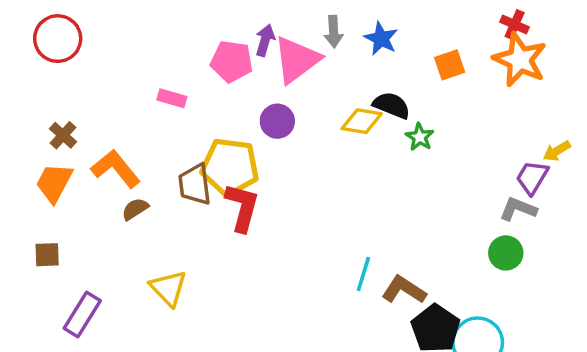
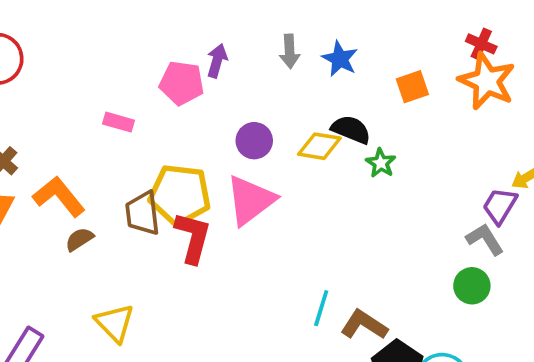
pink triangle: (297, 60) -> (251, 200), moved
purple circle: (277, 121) -> (254, 141), moved
gray L-shape: (518, 209) -> (485, 239), turned 36

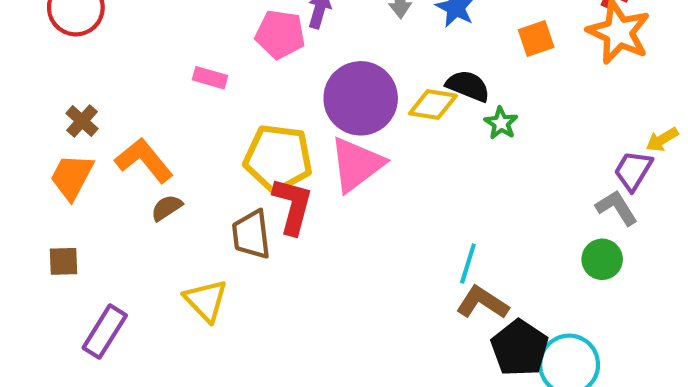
purple circle: (254, 141) -> (361, 98), size x1.8
brown trapezoid: (143, 213) -> (251, 235), moved
cyan line: (321, 308) -> (468, 263), moved

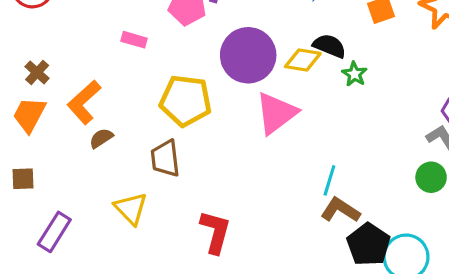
orange L-shape: (144, 160) -> (84, 102), turned -93
pink triangle: (357, 164) -> (276, 113), moved
red L-shape: (293, 206) -> (215, 232), moved

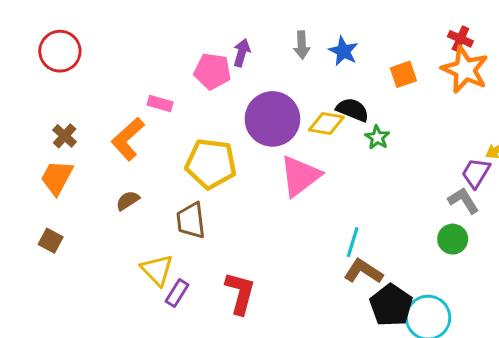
orange L-shape: (84, 102) -> (128, 139), moved
brown square: (23, 179) -> (51, 241), turned 30
purple rectangle: (54, 232) -> (177, 293), moved, size x0.7

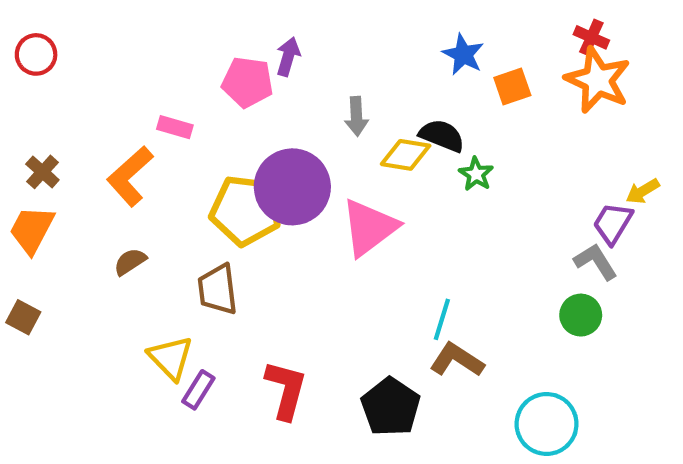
gray arrow: (302, 45) -> (356, 116), moved
red circle: (60, 51) -> (36, 54), size x0.7
blue star: (343, 51) -> (463, 54), moved
purple circle: (272, 119) -> (292, 187), moved
black pentagon: (391, 305) -> (391, 407), moved

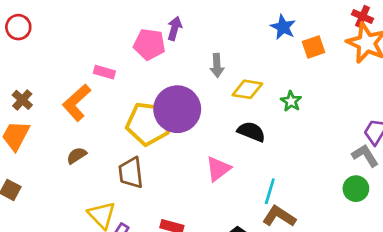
black semicircle: (442, 136) -> (251, 132), moved
pink triangle: (369, 227) -> (218, 169), moved, size x0.7

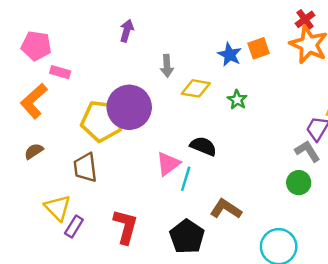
red cross: (363, 17) -> (305, 19), turned 30
blue star: (283, 27) -> (230, 55), moved
pink pentagon: (149, 44) -> (36, 46), moved
black semicircle: (251, 132) -> (203, 146), moved
cyan line: (270, 191) -> (186, 179), moved

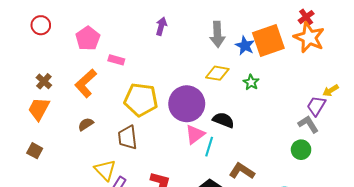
pink pentagon: (36, 46) -> (88, 38), turned 30
orange square: (259, 48) -> (268, 41), size x1.8
gray arrow: (167, 66) -> (217, 34), moved, size x1.4
pink rectangle: (60, 72) -> (116, 60), moved
purple circle: (129, 107) -> (187, 104), moved

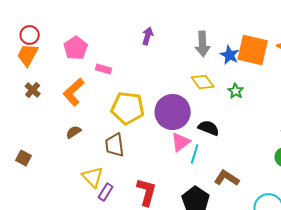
orange square: (268, 41) -> (253, 50), turned 32
yellow diamond: (217, 73) -> (203, 82), turned 45
orange trapezoid: (39, 109) -> (28, 55), moved

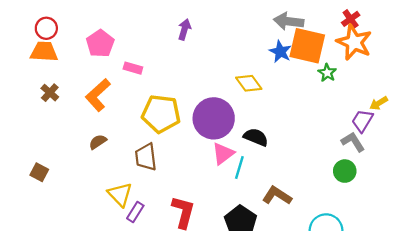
gray arrow: (203, 44) -> (289, 21), moved, turned 100
orange trapezoid: (28, 55) -> (44, 52), turned 65
green star: (236, 91) -> (327, 73), moved

